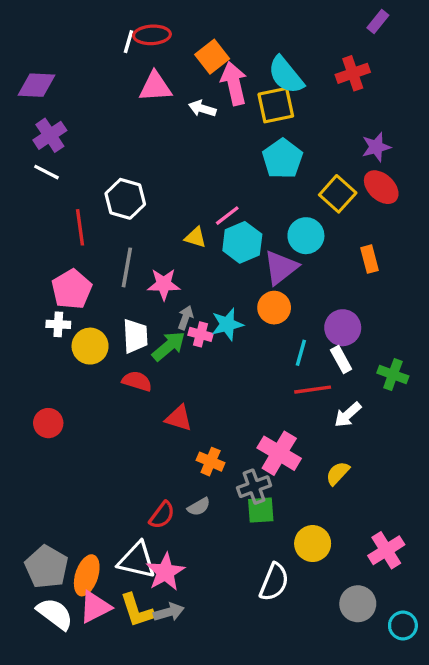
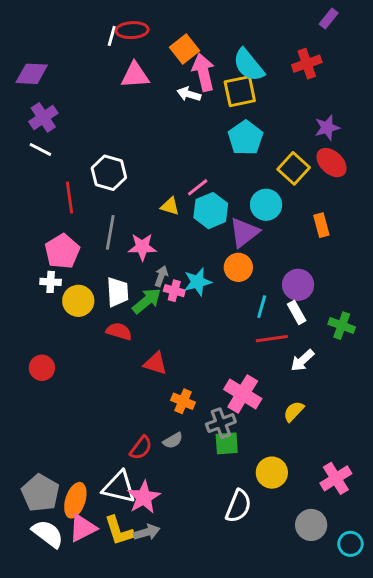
white arrow: (202, 108) -> (189, 94), moved

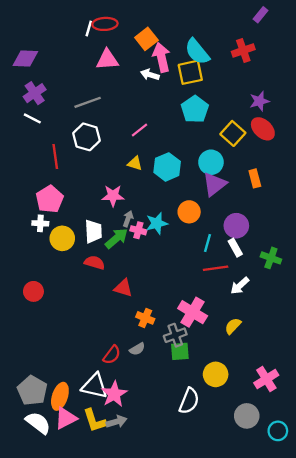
pink line: (198, 187) -> (140, 130), moved
gray line: (110, 232) -> (88, 102), moved, turned 60
purple triangle: (244, 232) -> (214, 184), moved

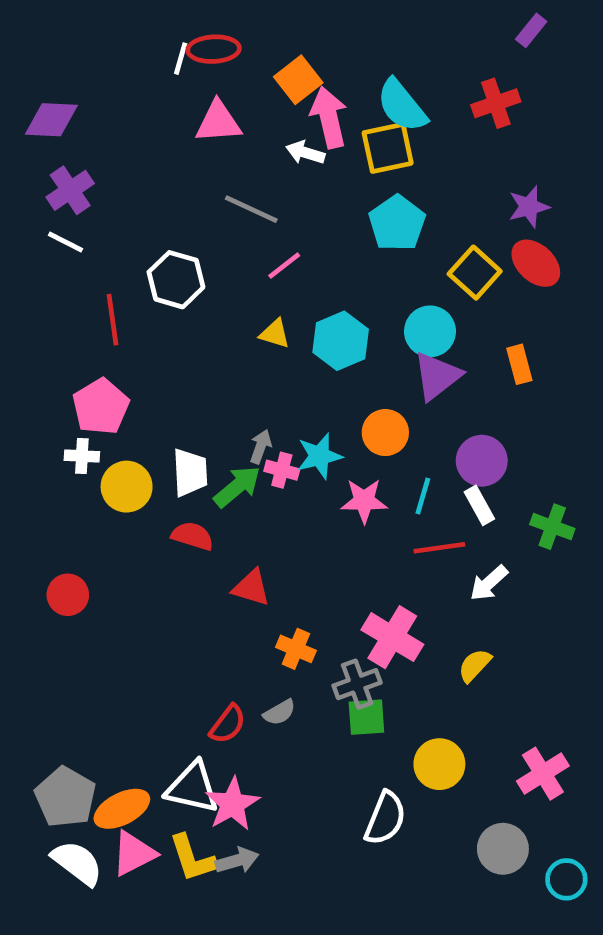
gray line: (88, 102) -> (251, 209), moved, turned 45
pink star: (113, 196) -> (364, 501), moved
orange ellipse: (60, 396) -> (122, 809), turned 45

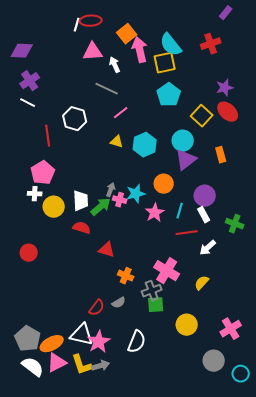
white arrow: (305, 153) -> (115, 65), moved, turned 49
pink star: (364, 501) -> (155, 213), turned -30
white semicircle: (385, 818) -> (137, 342), moved

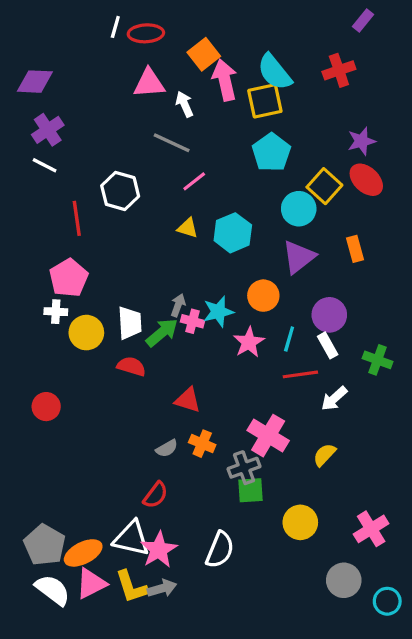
white line: (77, 25) -> (115, 27), moved
cyan circle: (183, 141) -> (299, 209), moved
red triangle: (107, 250) -> (188, 400), moved
gray semicircle: (119, 303) -> (167, 448), moved

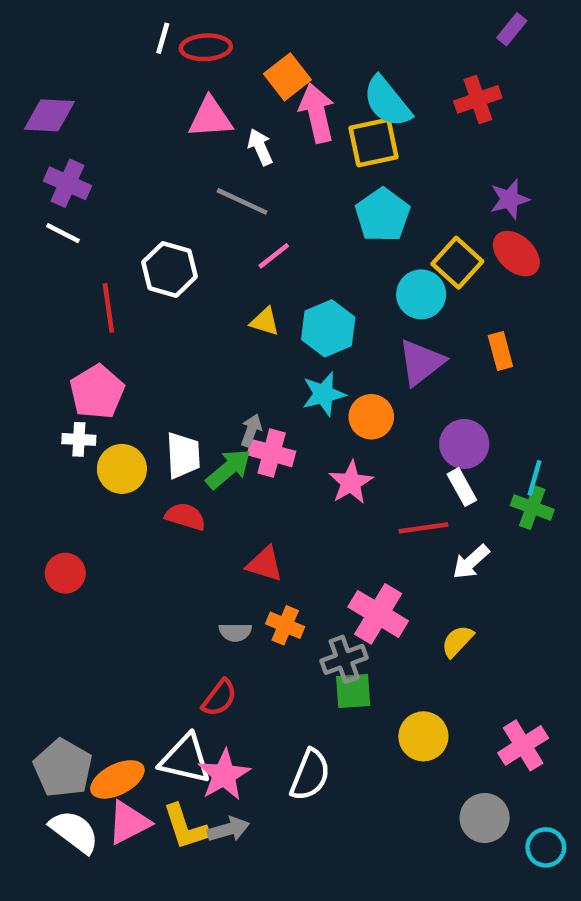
purple cross: (48, 130) -> (68, 183), turned -32
cyan star: (218, 312) -> (324, 394), moved
pink cross: (193, 321) -> (272, 453), size x1.4
cyan line: (289, 339) -> (534, 478), moved
gray semicircle: (167, 448) -> (235, 632), turned 30

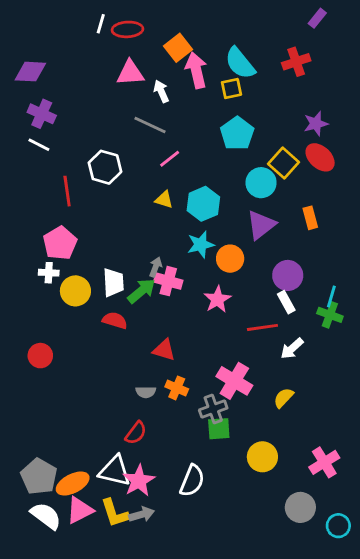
yellow square: (374, 143) -> (231, 88), size x0.7

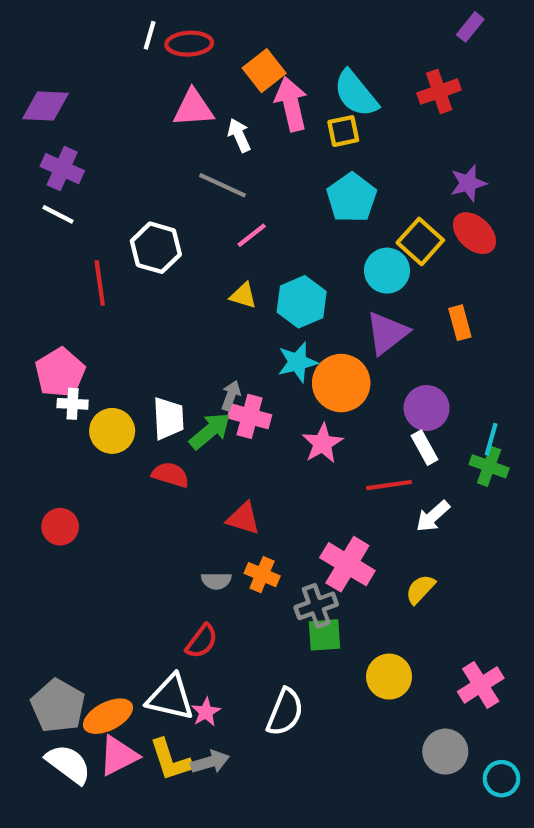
pink pentagon: (60, 243) -> (60, 373), moved
orange circle: (230, 259) -> (341, 383), size x1.4
pink star: (139, 481) -> (206, 712), size x0.6

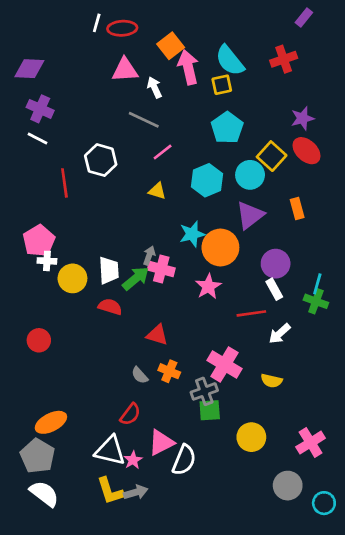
cyan hexagon: (302, 302) -> (207, 180), moved
gray semicircle: (216, 581) -> (140, 375), turned 48
yellow semicircle: (420, 589) -> (272, 381), turned -120
orange ellipse: (108, 716) -> (51, 422), moved
pink triangle: (118, 756) -> (161, 443), moved

